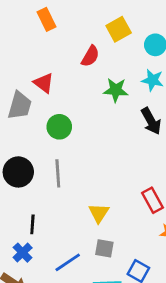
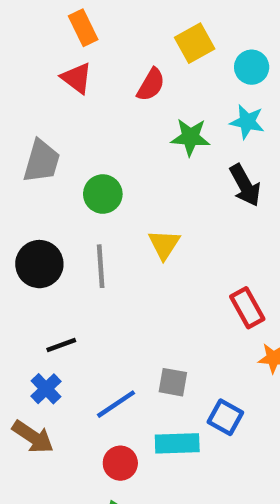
red triangle: (44, 83) -> (77, 78), moved
yellow triangle: (99, 213) -> (164, 244), moved
black line: (32, 224) -> (61, 345), turned 66

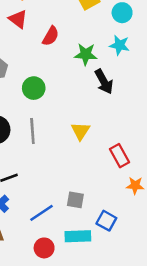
red semicircle: (151, 85) -> (51, 36), moved
black arrow: (245, 185) -> (104, 82), moved
yellow triangle: (164, 244) -> (80, 131), moved

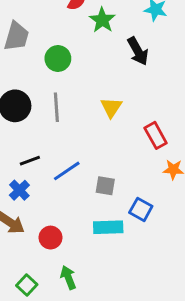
green star: (86, 54) -> (102, 20), moved, turned 30
blue line: (41, 213) -> (67, 171), moved
red circle: (44, 248) -> (51, 238), moved

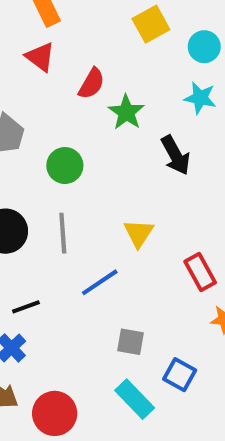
blue line: (67, 171) -> (100, 282), moved
cyan rectangle: (108, 227) -> (135, 399), turned 48
red circle: (51, 238) -> (55, 413), size x1.4

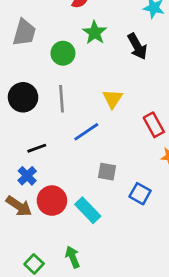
green star: (126, 112) -> (95, 33), moved
cyan rectangle: (135, 399) -> (88, 210), moved
red circle: (55, 413) -> (52, 201), moved

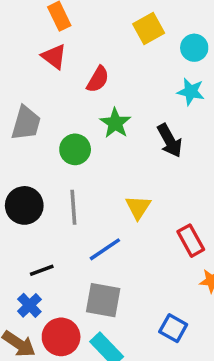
gray square: (107, 172) -> (103, 300), moved, size x1.5

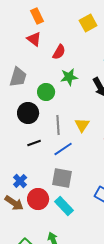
green star: (115, 123) -> (69, 77), turned 30
black circle: (24, 205) -> (28, 113), moved
gray line: (73, 207) -> (58, 125), moved
black line: (42, 270) -> (34, 143), moved

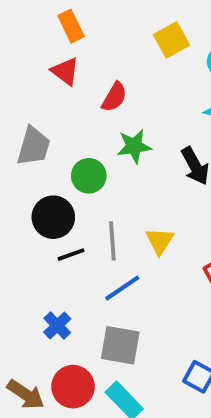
black line: (34, 143) -> (71, 255), moved
blue cross: (20, 181) -> (57, 326), moved

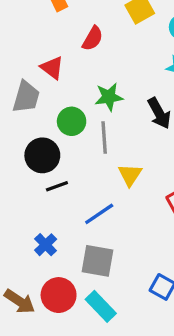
red triangle: (65, 71) -> (52, 68), moved
red semicircle: (114, 97) -> (93, 38), moved
gray line: (112, 241) -> (104, 138), moved

